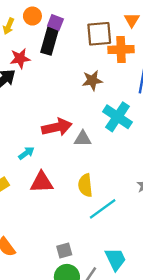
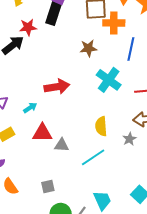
gray triangle: (83, 139) -> (62, 145), moved
yellow semicircle: (85, 185) -> (101, 126), moved
gray square: (64, 250) -> (48, 187), moved

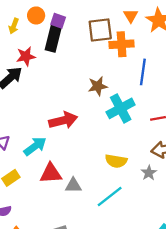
brown star: (88, 48) -> (98, 86), moved
cyan cross: (109, 80) -> (121, 108), turned 30
cyan arrow: (30, 108) -> (35, 146), size x1.5
yellow semicircle: (101, 126) -> (116, 161), turned -72

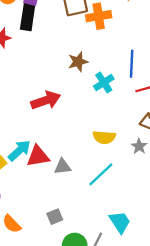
blue line: (143, 72) -> (132, 64), moved
cyan cross: (121, 108) -> (104, 83), size x0.7
cyan arrow: (35, 146) -> (19, 151), moved

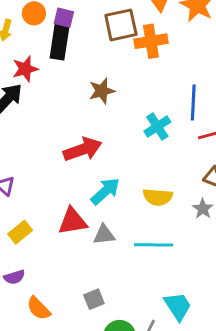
brown star: (78, 62) -> (102, 91), moved
cyan arrow: (19, 151) -> (105, 191), moved
cyan line: (101, 174) -> (154, 245), turned 44

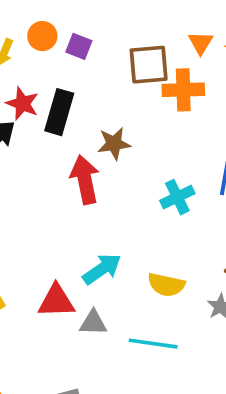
black rectangle: (60, 42) -> (59, 112), moved
red star: (25, 69) -> (22, 104), turned 30
red arrow: (83, 149) -> (85, 180), moved, turned -90

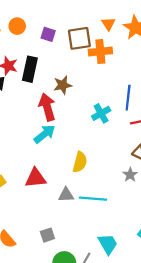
purple square: (79, 46) -> (48, 34), moved
cyan arrow: (102, 269) -> (45, 134), moved
yellow semicircle: (166, 285) -> (80, 162), moved, turned -84
gray triangle: (93, 323) -> (66, 195), moved

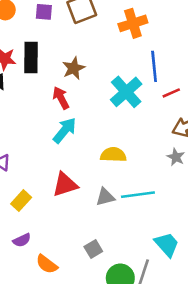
orange cross: (100, 52) -> (133, 23), moved
red arrow: (47, 107) -> (61, 98), size x0.7
cyan cross: (101, 113) -> (126, 92), size x1.4
yellow semicircle: (80, 162) -> (113, 155), turned -90

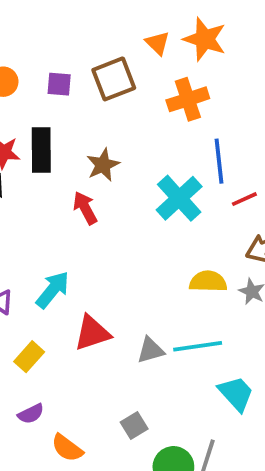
cyan arrow: (65, 130) -> (53, 290), moved
yellow semicircle: (113, 155) -> (208, 281), moved
cyan trapezoid: (167, 244) -> (236, 394), moved

